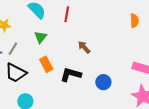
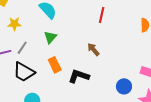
red line: (67, 14) -> (102, 15), moved
blue circle: (103, 82) -> (124, 86), moved

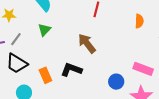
brown arrow: (93, 49) -> (87, 43), size x1.5
orange rectangle: (55, 65) -> (45, 75), moved

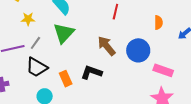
green triangle: (44, 30) -> (64, 33), size x1.6
blue circle: (116, 82) -> (138, 50), moved, size x1.5

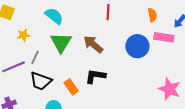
brown arrow: (107, 46) -> (93, 44), moved
pink rectangle: (163, 70) -> (164, 37), moved

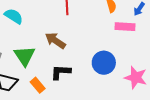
green triangle: (61, 42) -> (25, 56), moved
blue circle: (137, 46) -> (104, 63), moved

